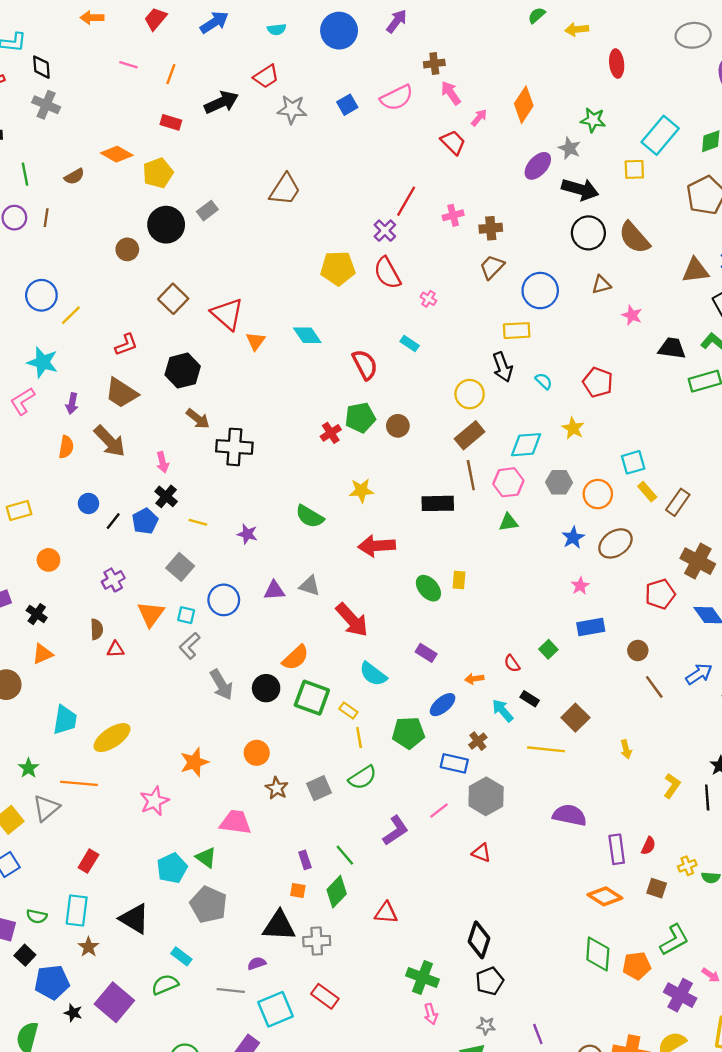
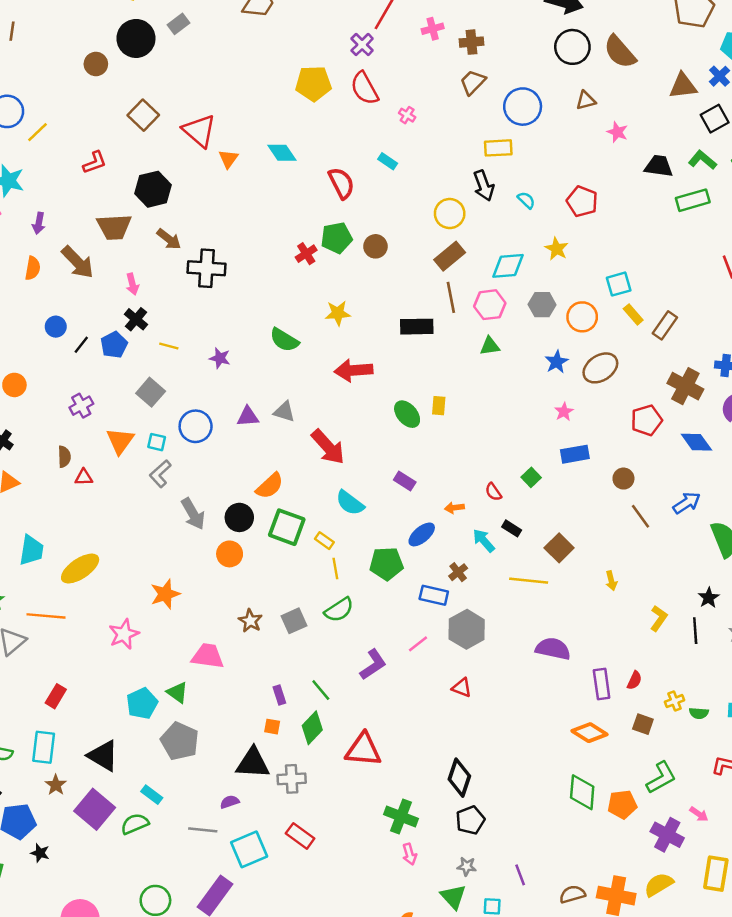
brown trapezoid: (121, 393) -> (114, 227), moved, turned -36
orange circle: (257, 753) -> (230, 554), moved
red triangle: (386, 913) -> (363, 750), size x1.5
purple square: (114, 1002) -> (95, 809), moved

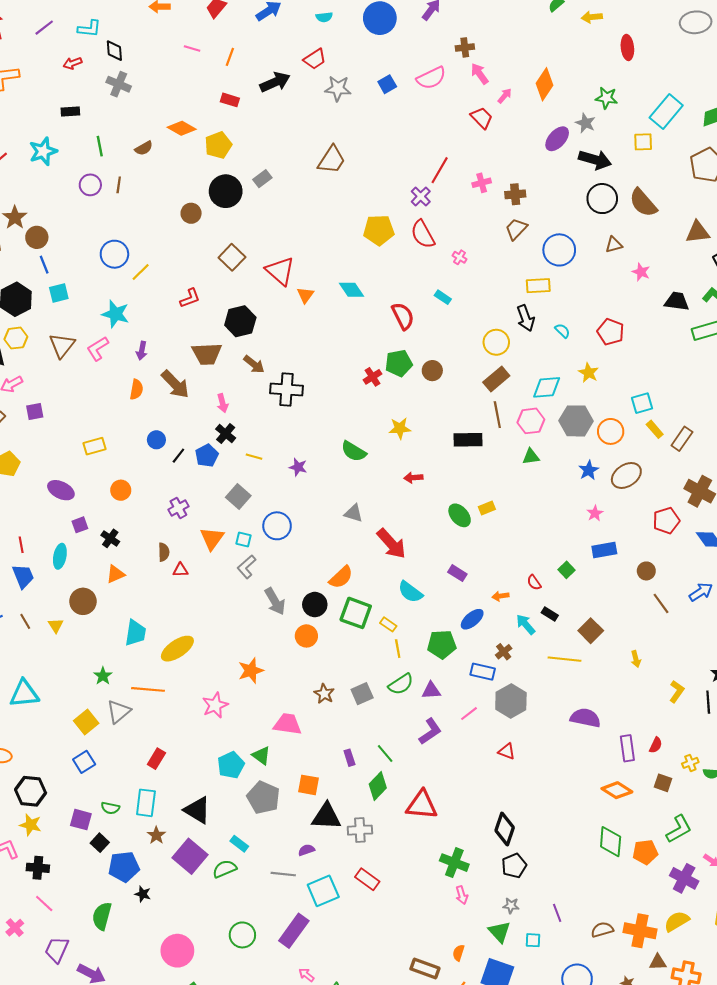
gray hexagon: (542, 305) -> (576, 421), size x1.4
red arrow: (354, 370) -> (413, 478), size x0.6
yellow rectangle: (439, 406) -> (487, 508), turned 63
purple triangle: (248, 417) -> (431, 691), moved
orange square: (272, 727) -> (309, 785), moved, size x1.5

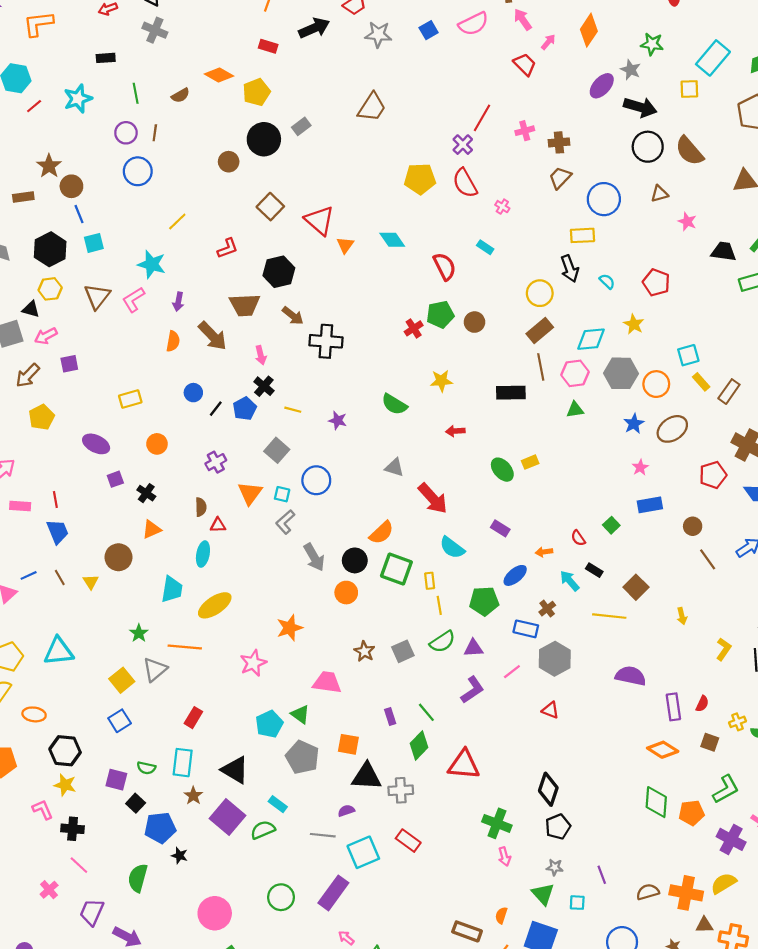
blue circle: (114, 254) -> (138, 171), moved
cyan ellipse: (60, 556) -> (203, 554), moved
yellow rectangle: (388, 624) -> (430, 581), turned 49

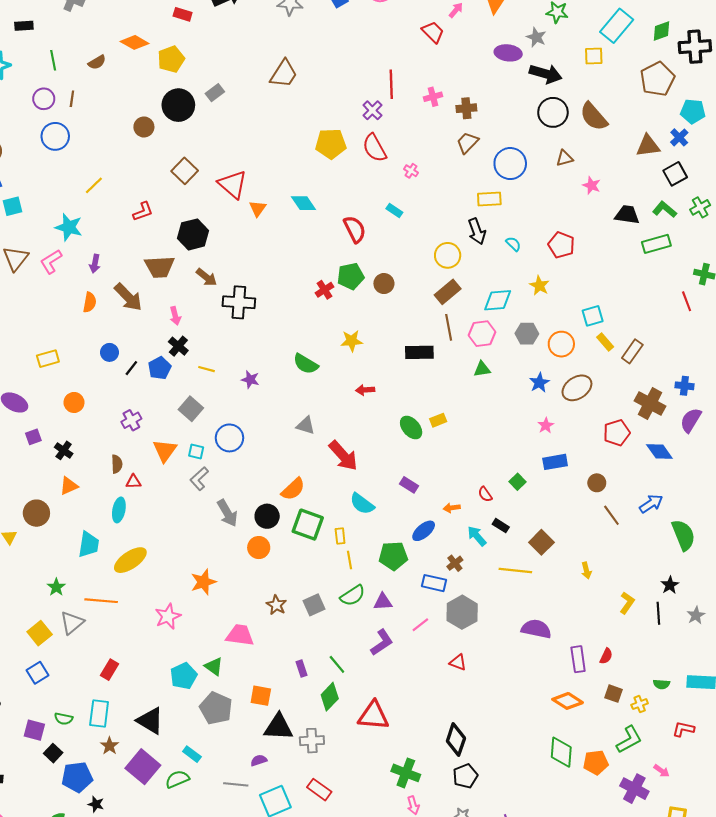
purple ellipse: (602, 86) -> (508, 53), turned 55
red line: (482, 118) -> (391, 84), turned -32
gray hexagon: (621, 373) -> (527, 334), size x0.7
yellow cross: (738, 722) -> (640, 704), moved

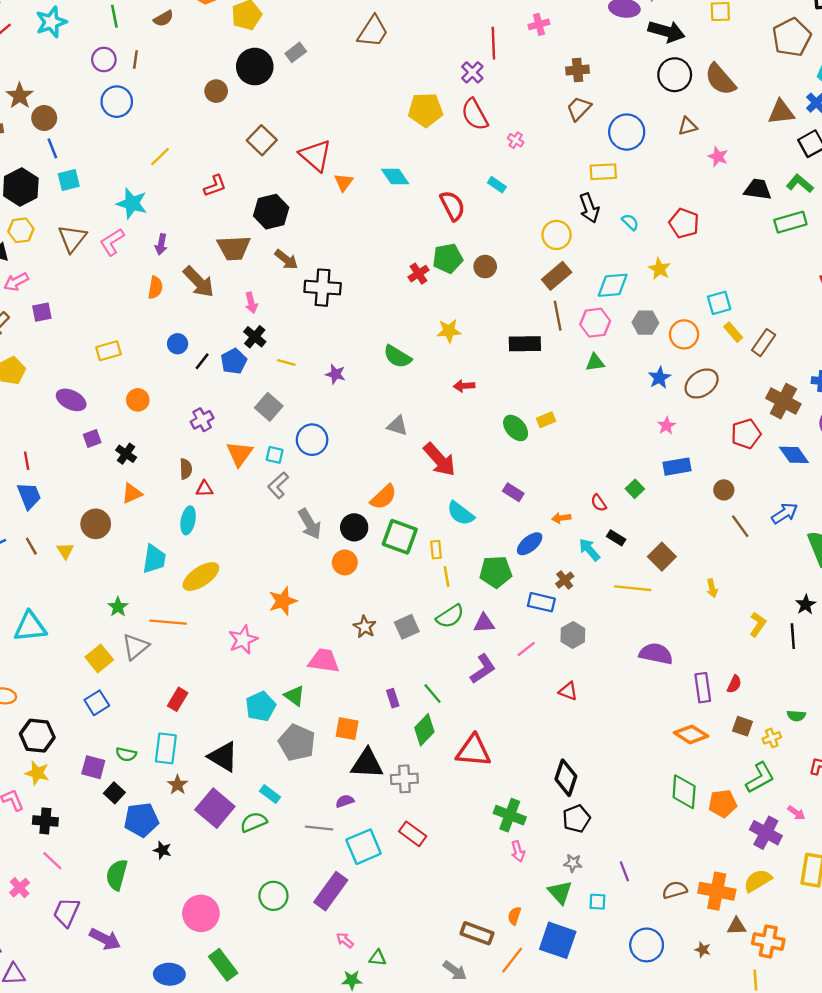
pink cross: (433, 97) -> (539, 24), moved
gray hexagon: (462, 612) -> (573, 635), size x0.7

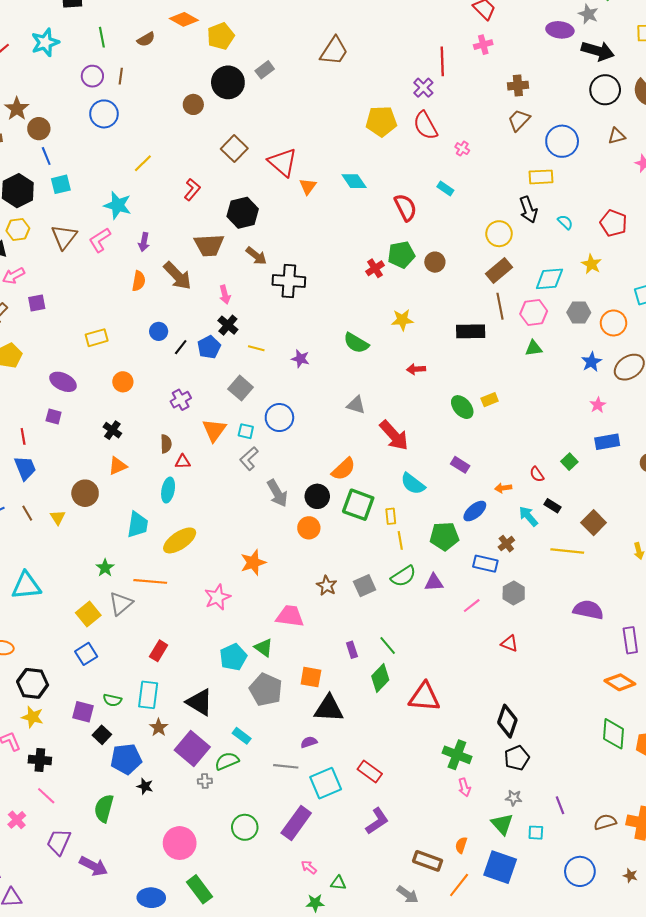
red L-shape: (215, 186) -> (192, 190), turned -30
purple square: (92, 438) -> (54, 416), moved, turned 35
purple L-shape: (483, 669) -> (377, 821), moved
gray cross: (404, 779) -> (205, 781), moved, size x0.6

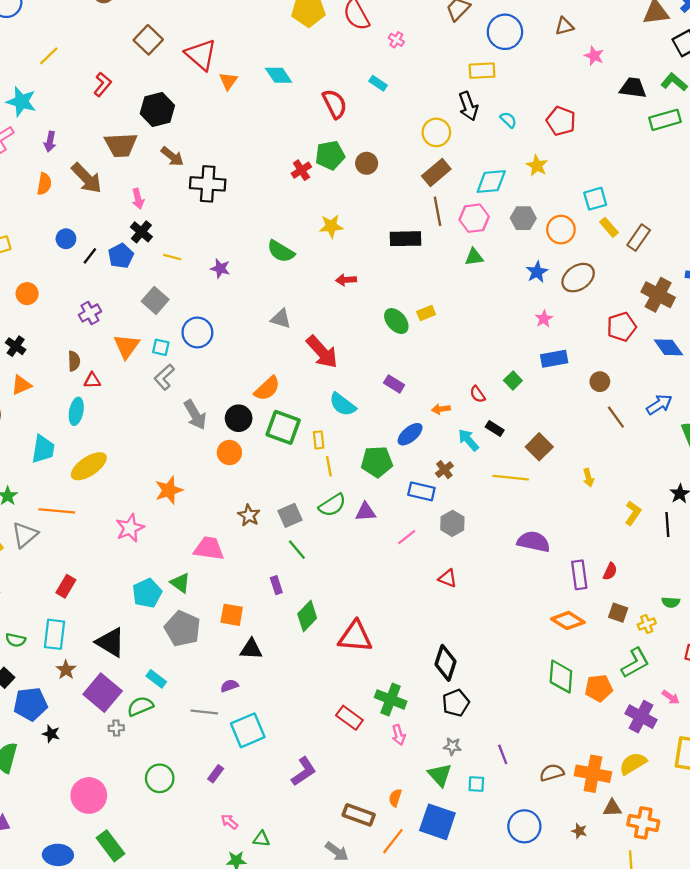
green line: (388, 646) -> (297, 550), moved
black triangle: (329, 709) -> (251, 649), size x0.7
red rectangle: (370, 772) -> (349, 718), moved
purple rectangle: (296, 823) -> (216, 774), size x0.5

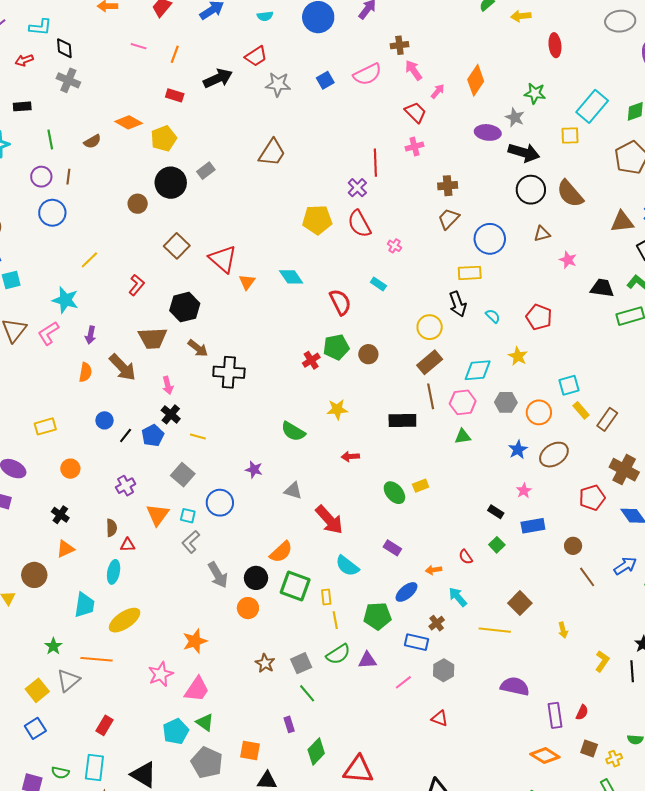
purple star: (220, 268) -> (254, 470), moved
black rectangle: (495, 428) -> (496, 512), moved
pink trapezoid: (209, 549) -> (197, 689), moved, turned 116

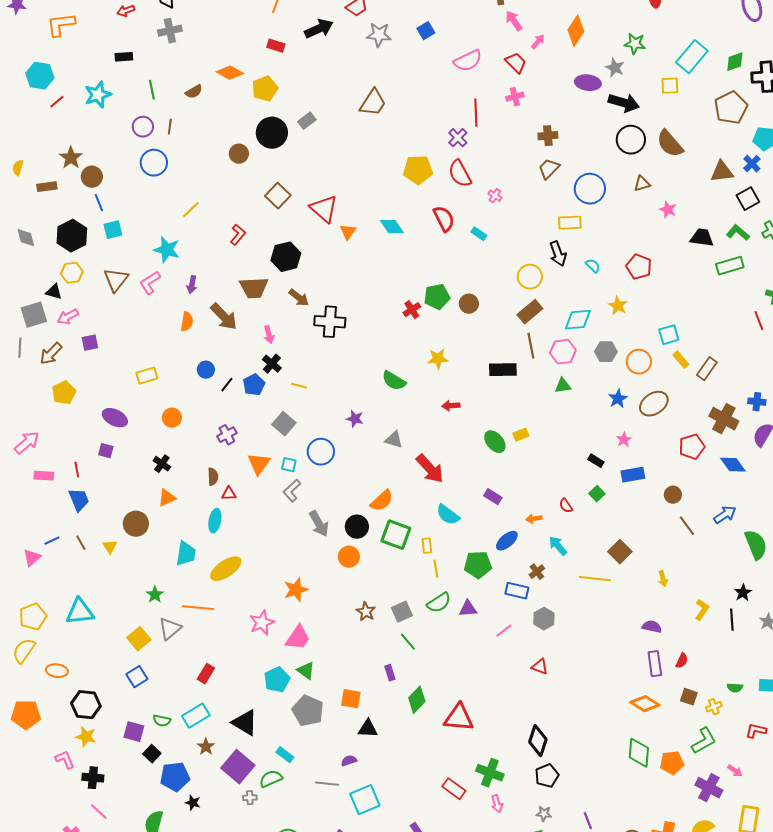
pink semicircle: (367, 74) -> (468, 61), moved
gray cross: (68, 80) -> (170, 31), turned -35
red semicircle: (340, 302) -> (444, 219), moved
purple semicircle: (515, 686) -> (652, 627), moved, size x0.7
cyan rectangle: (94, 768) -> (196, 716), turned 52

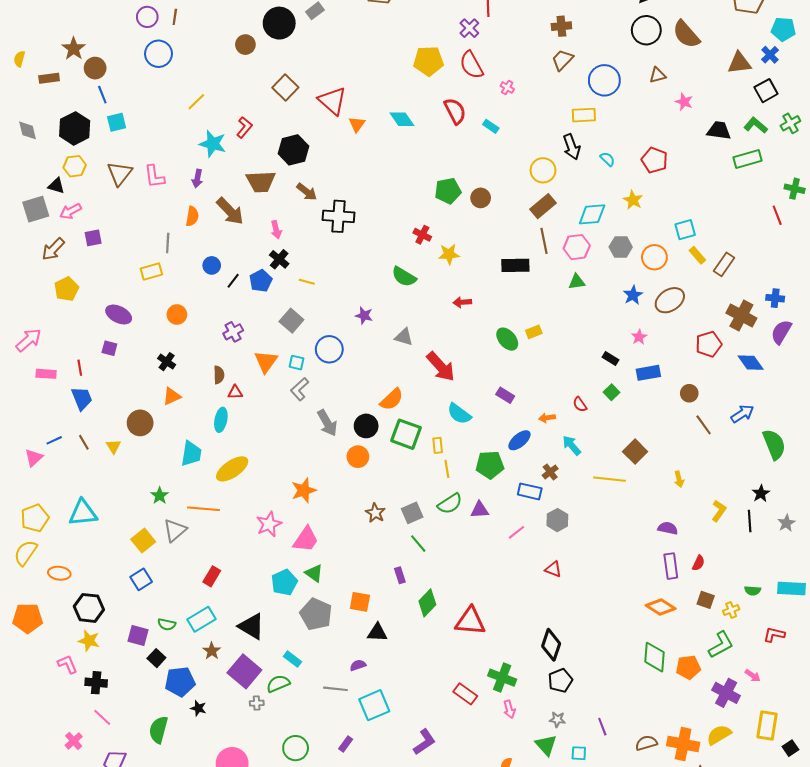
cyan star: (167, 250) -> (213, 144), moved
pink L-shape: (150, 283) -> (154, 176), turned -65
red cross: (412, 310) -> (422, 235), moved, turned -30
gray line: (20, 348) -> (168, 243), moved

